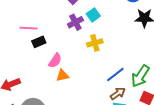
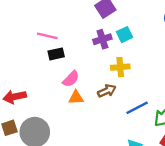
brown arrow: (118, 93) -> (107, 91), moved

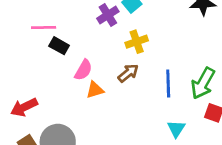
black rectangle: (56, 54) -> (59, 46), turned 56
blue line: (137, 108) -> (168, 83), turned -50

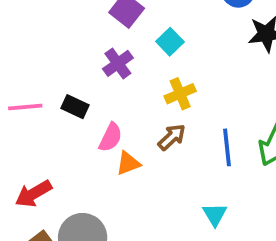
purple cross: (108, 15) -> (118, 63), moved
pink line: (44, 28) -> (25, 107), moved
cyan triangle: (176, 129) -> (215, 214), moved

